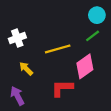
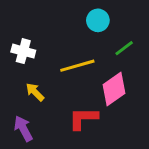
cyan circle: (97, 15) -> (98, 20), moved
white cross: (17, 38) -> (23, 51), turned 35

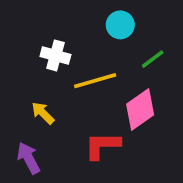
white cross: (23, 51) -> (55, 55), moved

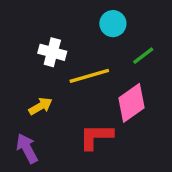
yellow arrow: (43, 113) -> (40, 106), turned 105

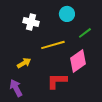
white cross: (52, 52) -> (31, 22), moved

